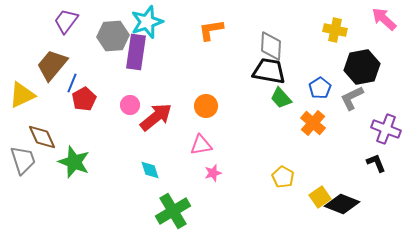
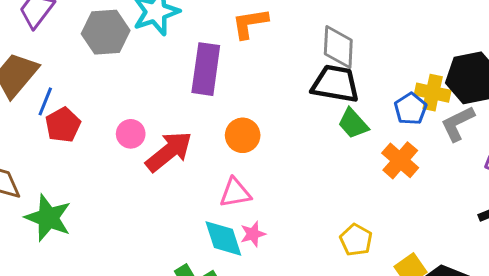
yellow cross: (335, 30) -> (433, 93), moved
purple rectangle: (136, 52) -> (206, 69), moved
cyan diamond: (150, 170) -> (223, 238), moved, size x1.4

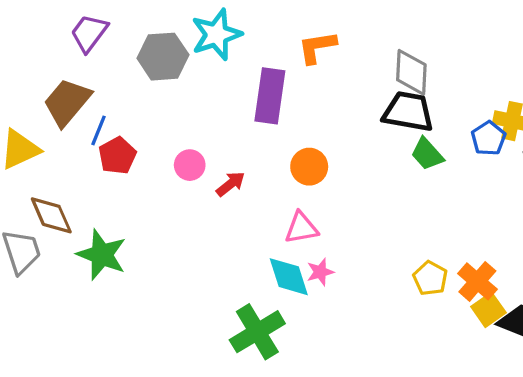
red arrow: (169, 152) -> (231, 184), size x0.6
orange cross: (400, 160) -> (477, 281), moved

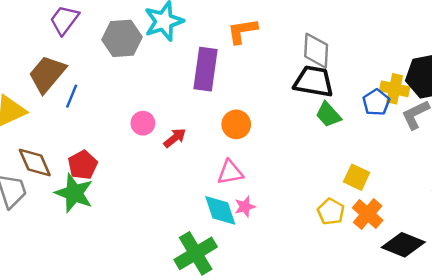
red pentagon: (117, 156) -> (83, 165), moved
yellow square: (488, 310) -> (357, 177), moved, turned -30

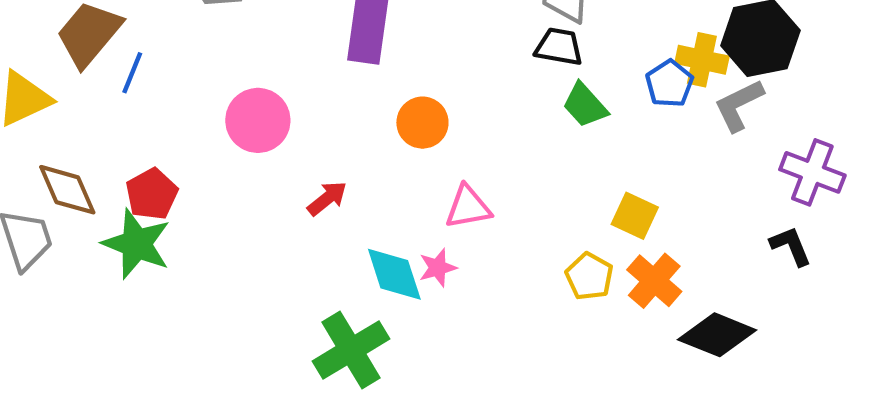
black trapezoid: (314, 81) -> (559, 47), size x0.7
pink circle: (143, 123) -> (258, 120), size x1.5
red arrow: (175, 138) -> (327, 198), moved
pink triangle: (230, 172) -> (468, 207), moved

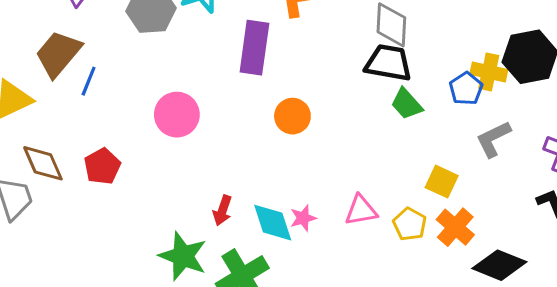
black trapezoid: (559, 47) -> (388, 63), size x1.4
gray L-shape: (739, 105) -> (493, 139), moved
red arrow: (327, 198) -> (222, 210), moved, turned 148
pink triangle: (468, 207) -> (361, 210), moved
green star: (137, 244) -> (183, 256), moved

